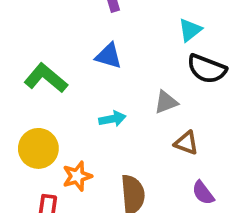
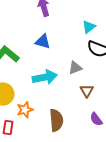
cyan arrow: (112, 119) -> (45, 77), size x1.6
brown triangle: (186, 143) -> (87, 91), turned 40

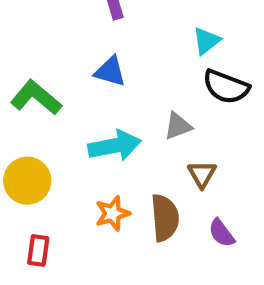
orange star: (25, 110) -> (112, 213), moved
brown semicircle: (56, 120) -> (165, 218), moved

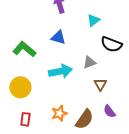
cyan triangle: (206, 41) -> (93, 20), moved
orange star: (112, 213) -> (59, 113), moved
brown semicircle: (165, 218) -> (84, 119), moved, turned 40

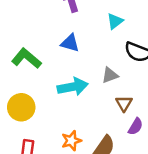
purple semicircle: (109, 111) -> (136, 127), moved, turned -112

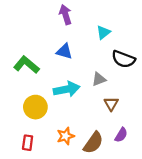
yellow circle: (21, 107) -> (35, 107), moved
purple semicircle: (136, 127) -> (121, 135), moved

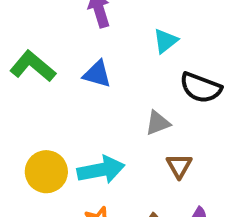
green L-shape: (26, 65) -> (33, 66), moved
cyan arrow: (67, 89) -> (101, 170), moved

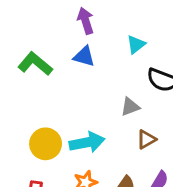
blue triangle: (97, 74) -> (84, 56), moved
brown triangle: (179, 166) -> (146, 139), turned 30

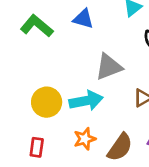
gray triangle: (130, 107) -> (109, 67), moved, size x1.5

